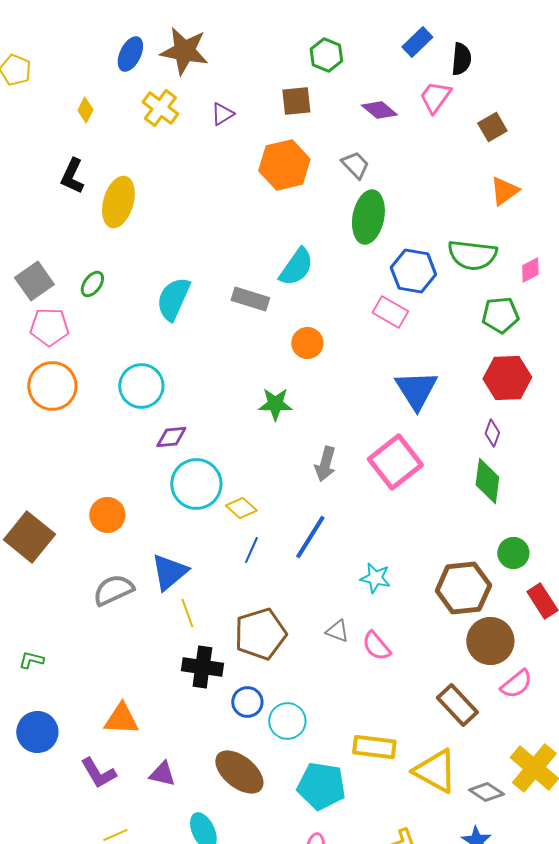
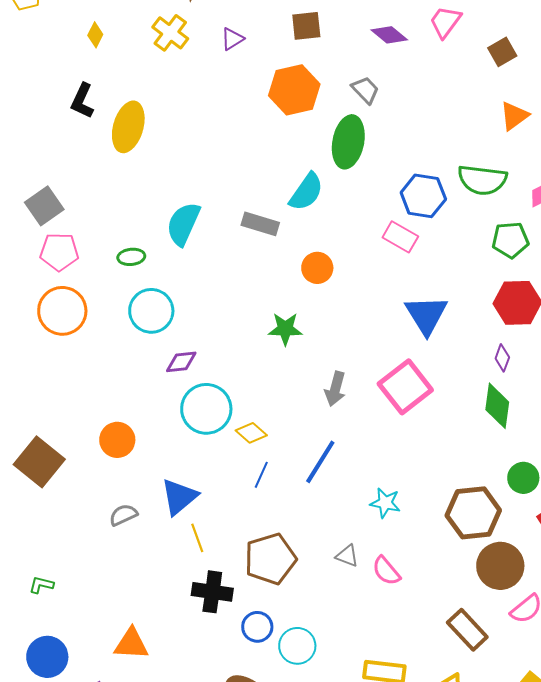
green ellipse: (368, 217) -> (348, 142), moved
green ellipse: (92, 284) -> (131, 257), moved, turned 48
gray semicircle: (113, 590) -> (123, 515), size x0.7

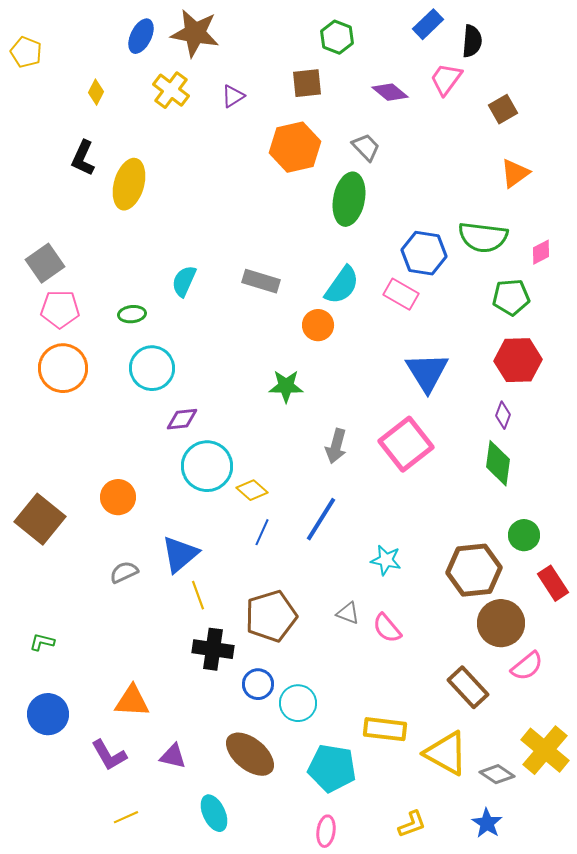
cyan semicircle: (306, 192) -> (342, 285), moved
cyan semicircle: (183, 224) -> (184, 281), size x0.7

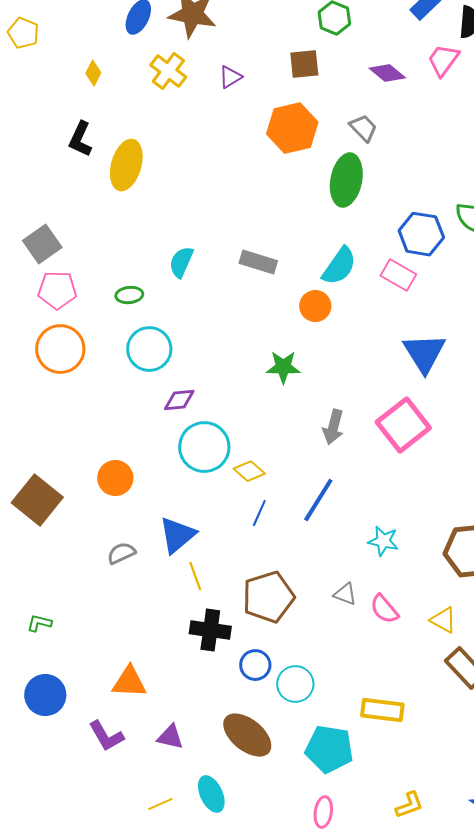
yellow triangle: (446, 753) -> (443, 620), moved, size x0.6
yellow line: (126, 817) -> (160, 804), moved

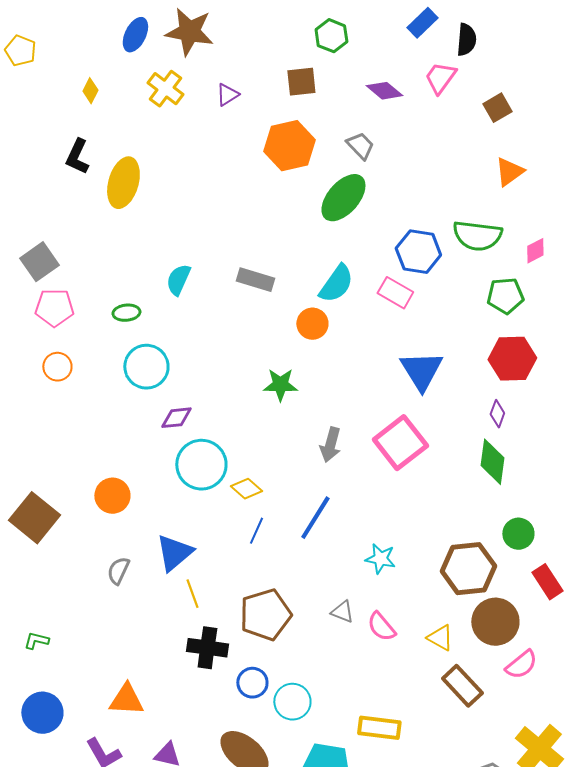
green ellipse: (346, 180) -> (343, 198), turned 30
orange circle: (60, 349) -> (57, 367), size x0.6
gray semicircle: (121, 553) -> (118, 571), turned -40

